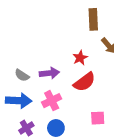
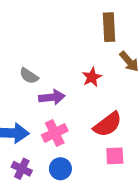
gray semicircle: (22, 75) -> (29, 76), moved
red semicircle: (84, 82) -> (108, 124), moved
purple cross: (26, 128) -> (22, 169), turned -32

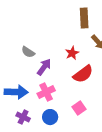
purple arrow: (52, 97) -> (44, 67), turned -48
red semicircle: (108, 124) -> (83, 74), moved
pink square: (115, 156) -> (79, 108), moved, turned -32

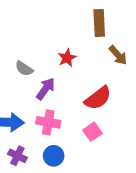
red star: (72, 53) -> (67, 58), moved
pink cross: (46, 92) -> (48, 122), turned 36
pink square: (79, 108) -> (93, 132), moved

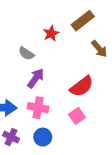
brown rectangle: (99, 23) -> (83, 21), turned 55
red star: (67, 58) -> (51, 33), moved
gray semicircle: (24, 69) -> (26, 53), moved

